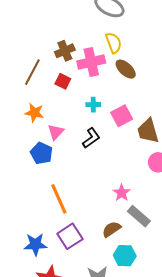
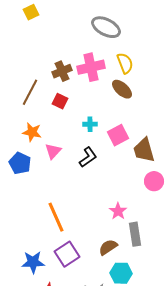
yellow semicircle: (114, 43) -> (125, 63), moved
pink cross: (91, 62) -> (91, 67), moved
blue pentagon: (42, 153) -> (20, 163), moved
gray rectangle: (139, 216) -> (135, 234), turned 40

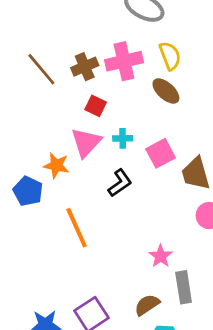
brown line: (30, 92) -> (41, 69), moved, turned -68
red square: (60, 101) -> (96, 106), moved
orange star: (32, 132) -> (56, 165), moved
pink triangle: (53, 151) -> (86, 142), moved, size x1.4
orange line: (56, 217) -> (77, 228), moved

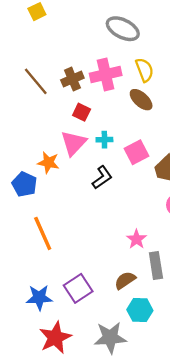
orange line: (77, 228) -> (43, 233), moved

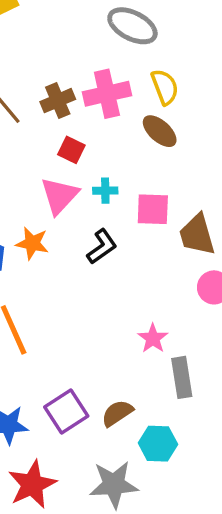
pink square: (136, 152) -> (153, 209), turned 30
orange star: (48, 163) -> (32, 243), moved
brown semicircle: (125, 280) -> (117, 413), moved

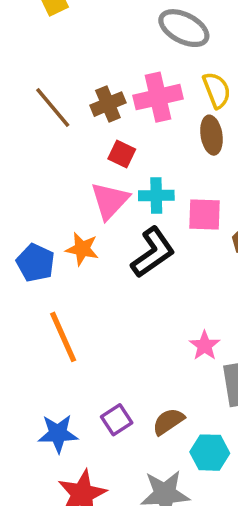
brown ellipse: (160, 131) -> (211, 135), turned 39
cyan cross: (105, 191) -> (156, 195), size x1.4
black L-shape: (102, 247) -> (153, 252), size x1.4
purple square: (66, 411) -> (117, 420), size x0.7

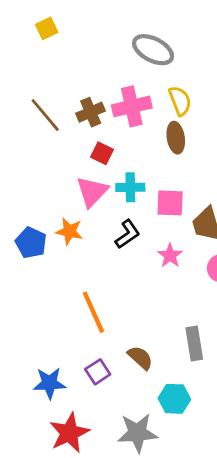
black L-shape: (153, 252) -> (127, 234), size x0.7
orange line: (63, 337) -> (93, 312), moved
pink star: (205, 346) -> (170, 255), moved
brown semicircle: (168, 421) -> (140, 358), moved, turned 76

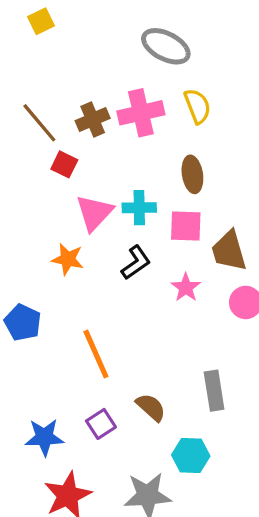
brown ellipse: (176, 138) -> (192, 174), moved
red square: (102, 153) -> (64, 164), moved
blue pentagon: (31, 243) -> (23, 322), moved

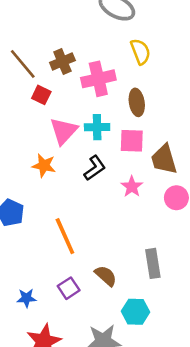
pink cross: (141, 113) -> (98, 79), moved
blue star: (44, 437) -> (26, 298), size x0.7

